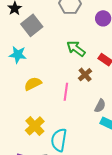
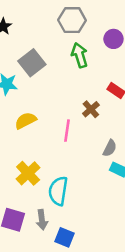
gray square: (32, 25) -> (32, 63), moved
green arrow: (76, 49) -> (80, 55), moved, turned 36

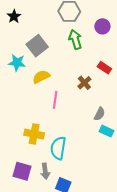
yellow semicircle: (26, 121) -> (41, 77), moved
pink line: (67, 131) -> (55, 100), moved
yellow cross: (28, 173) -> (34, 134), turned -36

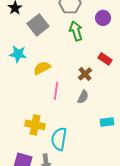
gray square: (37, 46) -> (38, 25), moved
gray semicircle: (99, 114) -> (83, 97), moved
cyan rectangle: (106, 131) -> (107, 122), turned -32

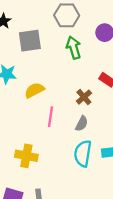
gray square: (38, 25) -> (30, 41), turned 30
cyan semicircle: (59, 139) -> (83, 154), moved

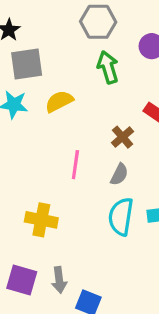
gray square: (30, 41) -> (27, 64), moved
yellow semicircle: (34, 90) -> (59, 101), moved

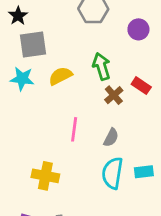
green arrow: (108, 67) -> (101, 66), moved
brown cross: (122, 137) -> (114, 95), moved

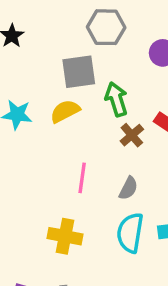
gray square: (33, 44) -> (79, 72), moved
yellow cross: (45, 176) -> (65, 236), moved

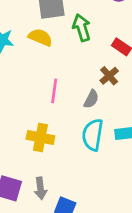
yellow semicircle: (65, 111) -> (40, 37), turned 50
brown cross: (132, 135) -> (109, 76), moved

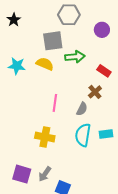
green arrow: (82, 28) -> (75, 57), turned 102
gray arrow: (40, 188) -> (45, 174), turned 42

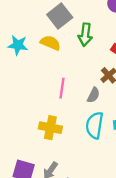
gray square: (53, 41) -> (60, 16), turned -30
green arrow: (75, 57) -> (85, 35), turned 102

